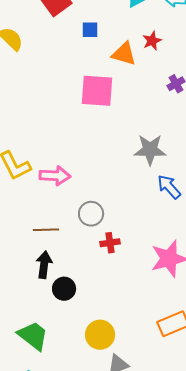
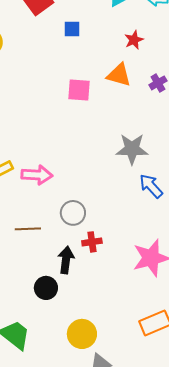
orange triangle: (124, 54) -> (119, 75), moved
pink square: (97, 91) -> (79, 90), size x0.7
black arrow: (44, 265) -> (66, 260), moved

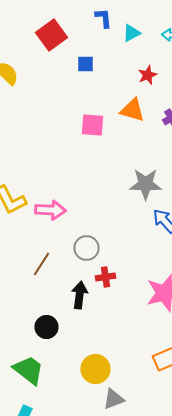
brown line: (28, 229) -> (42, 264), turned -55
black circle: (46, 288) -> (46, 327), moved

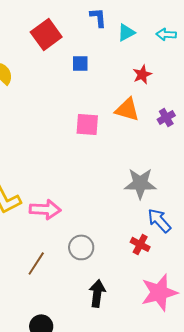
red cross: (106, 277) -> (140, 244), moved, turned 36
black arrow: (80, 295) -> (97, 293), moved

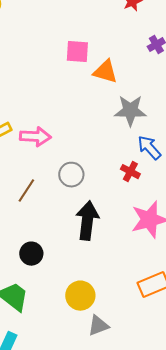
orange triangle: (127, 109) -> (105, 72), moved
black arrow: (97, 293) -> (87, 221), size x1.4

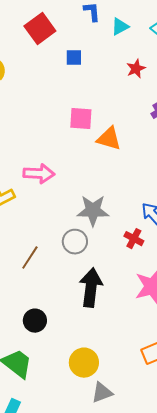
gray star: (130, 111) -> (93, 211), moved
pink arrow: (35, 137) -> (39, 174), moved

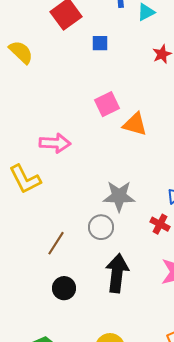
pink square: (81, 119) -> (107, 104), turned -30
pink arrow: (39, 174) -> (55, 143), moved
black circle: (35, 321) -> (64, 288), moved

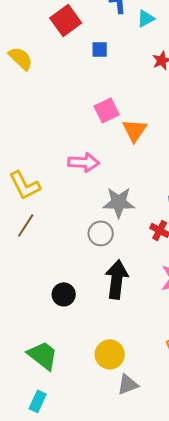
orange triangle: (135, 124) -> (135, 130), turned 48
pink arrow: (55, 143) -> (84, 162), moved
brown line: (56, 243) -> (26, 225), moved

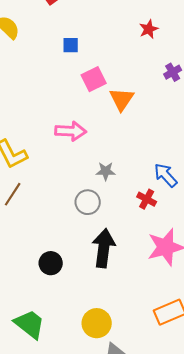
blue square: (100, 49) -> (71, 45), moved
gray star: (119, 202) -> (106, 171), size x0.6

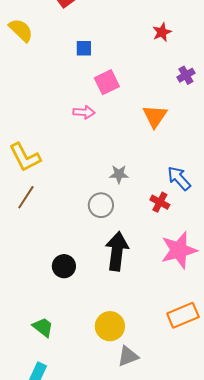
orange triangle: (122, 99) -> (155, 116), moved
pink arrow: (71, 131) -> (84, 112), moved, size x0.7
green trapezoid: (30, 324) -> (43, 327), size x0.7

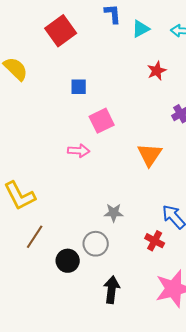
brown line: (26, 197) -> (35, 237), moved
black arrow: (117, 251) -> (112, 290), size x0.7
black circle: (64, 266) -> (68, 261), moved

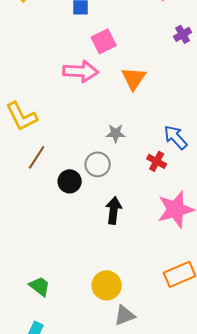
pink arrow: (79, 151) -> (81, 71), size x1.6
orange triangle: (150, 155) -> (134, 78), moved

